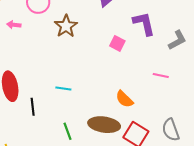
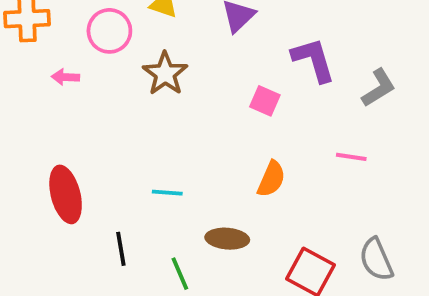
orange semicircle: (124, 99) -> (271, 179), moved, turned -108
black line: (33, 107) -> (121, 249), moved
brown ellipse: (104, 125) -> (227, 239), moved, size x0.7

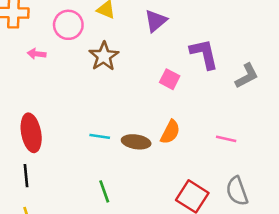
pink line: (351, 157) -> (226, 139), moved
brown ellipse: (227, 239) -> (136, 142), moved
black line: (121, 249) -> (26, 176), moved

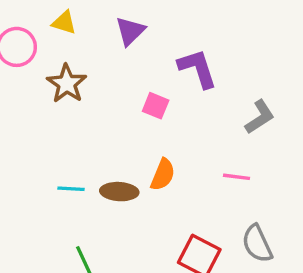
gray L-shape: (247, 76) -> (260, 117), moved

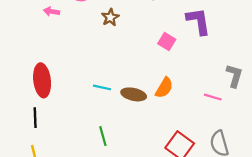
brown star: (67, 84) -> (110, 17), size x0.7
gray L-shape: (260, 117) -> (234, 76), moved, turned -50

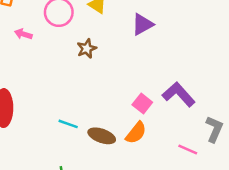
purple L-shape: (198, 21) -> (179, 94), moved, turned -40
pink square: (167, 41) -> (142, 103), moved

